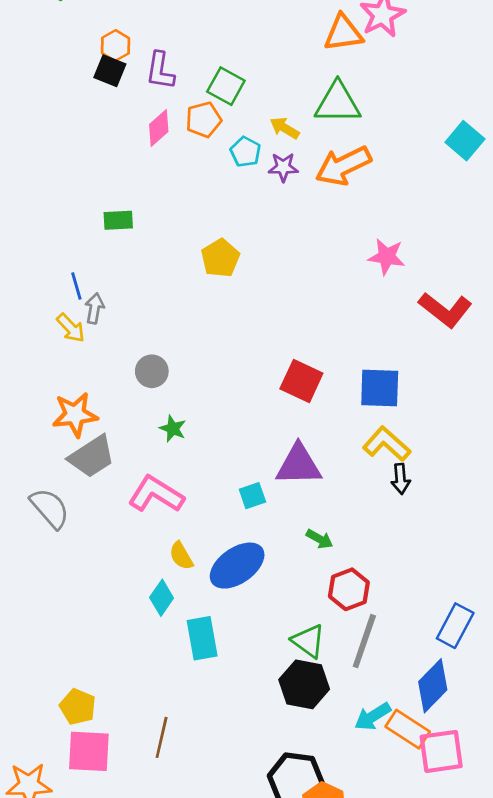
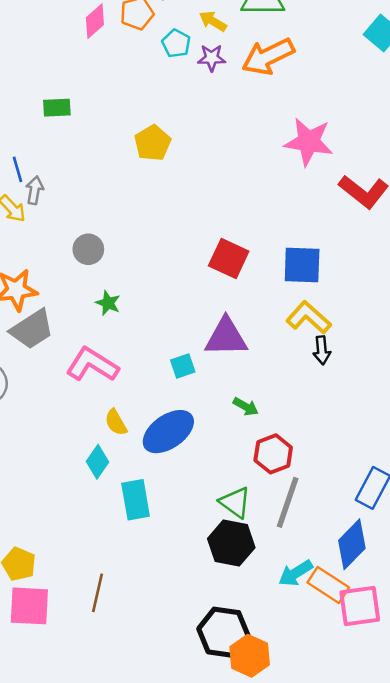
pink star: (387, 257) -> (309, 142), size x1.4

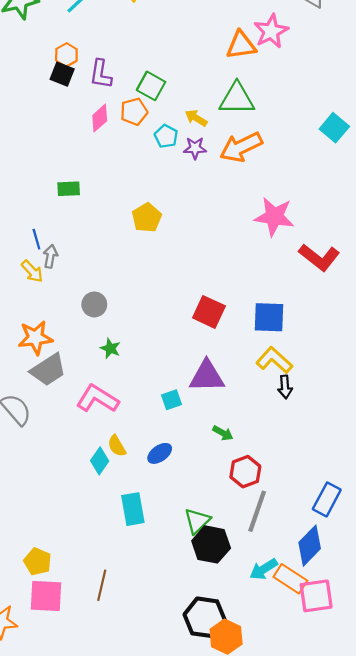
blue ellipse: (168, 432) -> (160, 453), size x0.6
cyan diamond: (98, 462) -> (100, 461), moved
green triangle: (235, 502) -> (197, 521), moved, turned 40

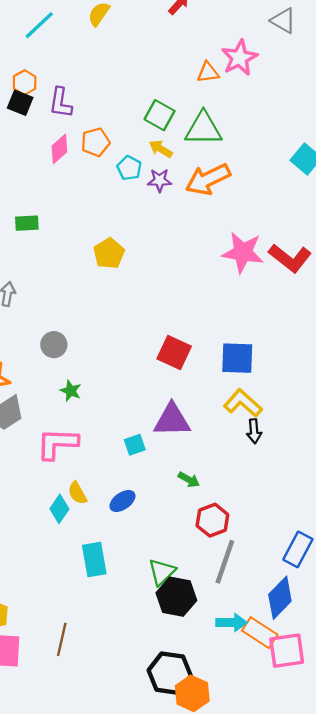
orange triangle: (241, 45) -> (208, 72), size x0.7
green square: (151, 86) -> (160, 115), moved
red L-shape: (319, 257) -> (290, 258), moved
pink L-shape: (98, 399) -> (57, 444), turned -30
cyan arrow: (264, 569) -> (232, 622), turned -148

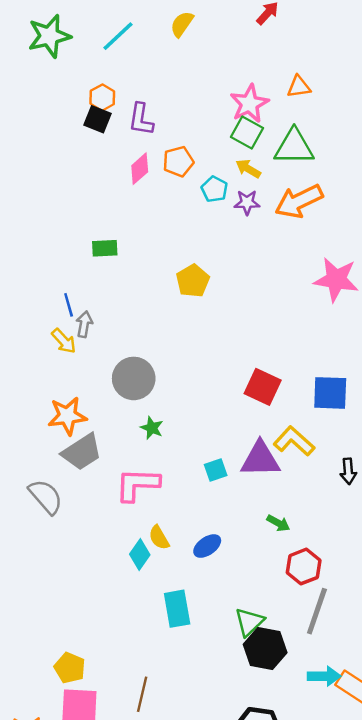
pink star: (239, 58) -> (249, 104), moved
gray circle: (54, 345) -> (134, 378), size x1.5
yellow L-shape: (243, 403) -> (294, 441), moved
cyan square: (135, 445) -> (216, 470), moved

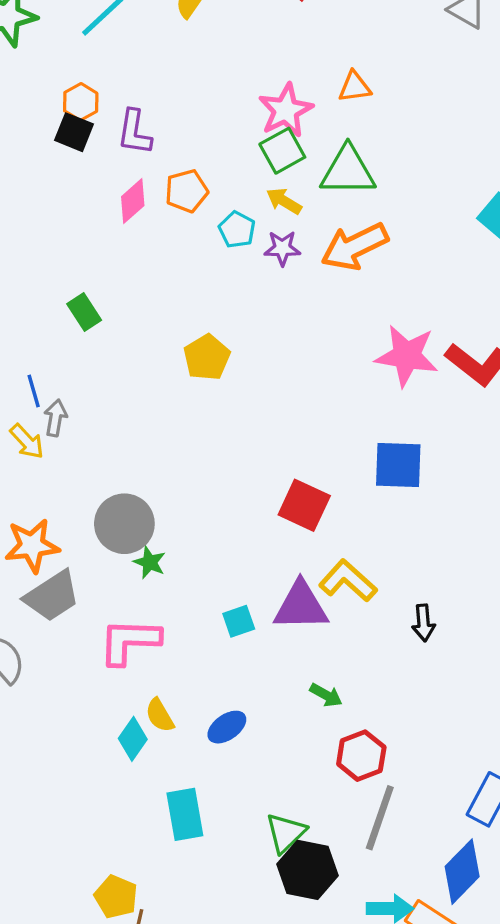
green square: (247, 133) -> (282, 151), turned 32
green rectangle: (105, 248) -> (84, 312), turned 60
gray circle: (134, 378) -> (124, 524), moved
blue square: (330, 393) -> (398, 465), moved
yellow pentagon: (70, 668) -> (116, 897), moved

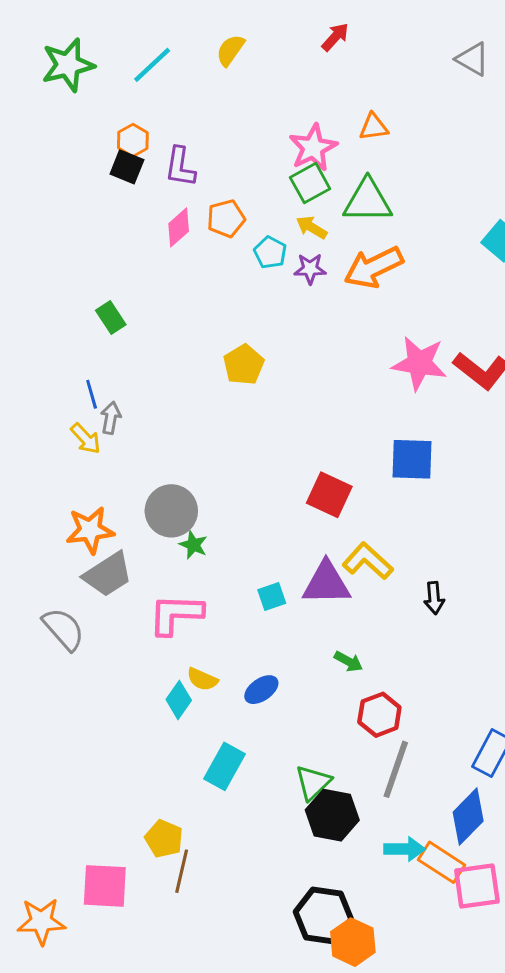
green rectangle: (84, 312) -> (111, 317), moved
yellow semicircle: (160, 715) -> (202, 679), turned -36
cyan rectangle: (185, 814) -> (224, 766), turned 39

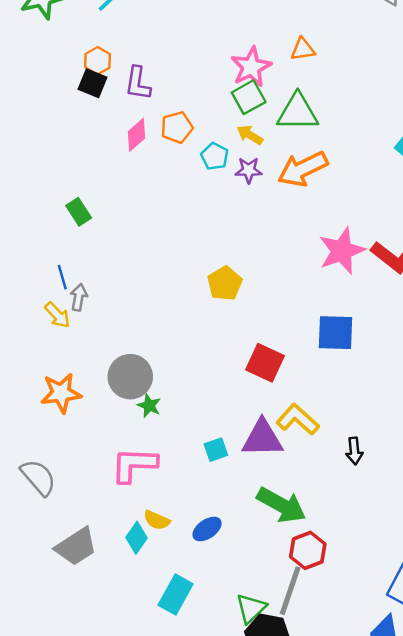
pink star: (419, 363) -> (342, 251), turned -30
yellow pentagon: (244, 365) -> (225, 283), moved
gray trapezoid: (108, 574) -> (76, 547), moved
green arrow: (348, 662) -> (281, 505), size x2.0
gray line: (396, 769) -> (290, 591), moved

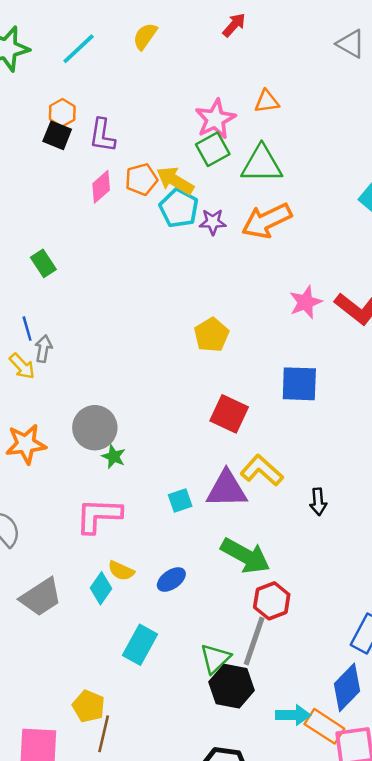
yellow arrow: (250, 135) -> (175, 181), moved, size x1.4
cyan pentagon: (215, 156) -> (179, 208), size x1.4
pink star: (342, 251) -> (306, 302), size x0.7
yellow pentagon: (225, 283) -> (212, 335), moved

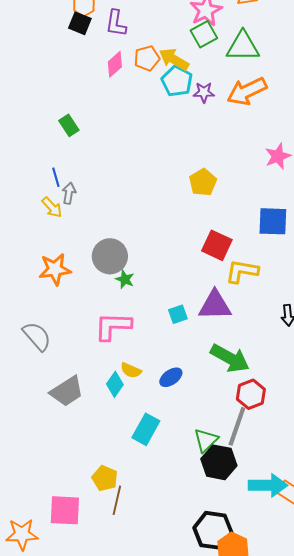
yellow L-shape: (262, 470) -> (242, 271), moved, turned -32
cyan arrow: (293, 715) -> (268, 485), size x1.4

